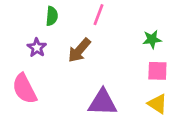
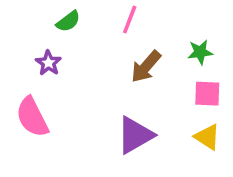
green semicircle: (52, 16) -> (68, 21), turned 48
brown arrow: (79, 50) -> (146, 67), moved
purple triangle: (103, 102) -> (135, 135), turned -32

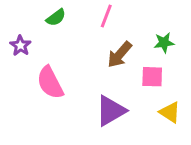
purple star: (48, 63) -> (20, 46), moved
pink square: (207, 94) -> (152, 77), moved
pink semicircle: (32, 117) -> (50, 83), moved

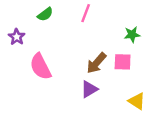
brown arrow: (120, 55) -> (96, 63), moved
purple triangle: (111, 111) -> (89, 89), size x0.7
yellow triangle: (170, 112) -> (137, 101), moved

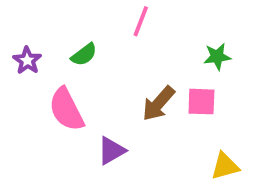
green semicircle: (45, 14) -> (84, 55), moved
purple triangle: (89, 89) -> (111, 151), moved
yellow triangle: (137, 101) -> (225, 166), turned -48

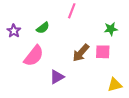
pink semicircle: (66, 109) -> (34, 56), turned -115

